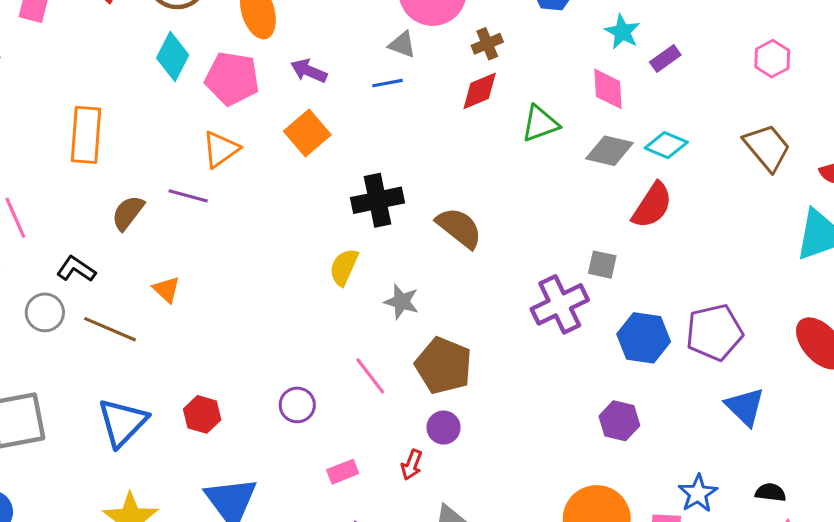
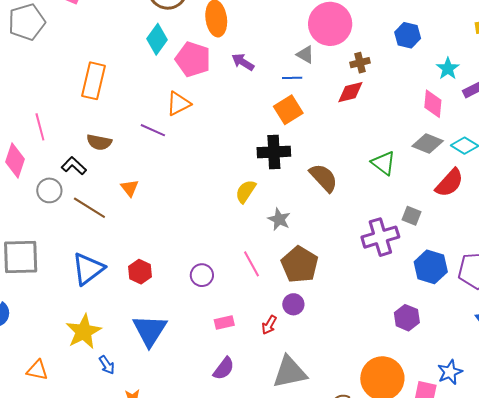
green triangle: (540, 124) -> (383, 163), moved, turned 48
orange square: (307, 133) -> (288, 110), moved
brown semicircle: (128, 213) -> (99, 142), moved, turned -125

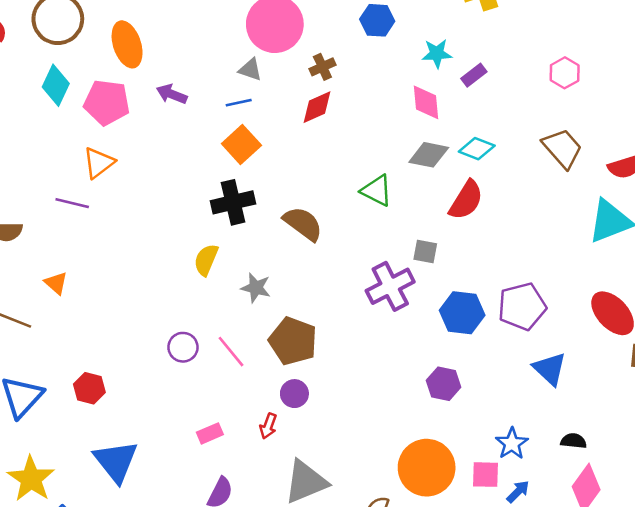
cyan star: (448, 69) -> (437, 54), turned -30
purple circle: (202, 275) -> (183, 347), moved

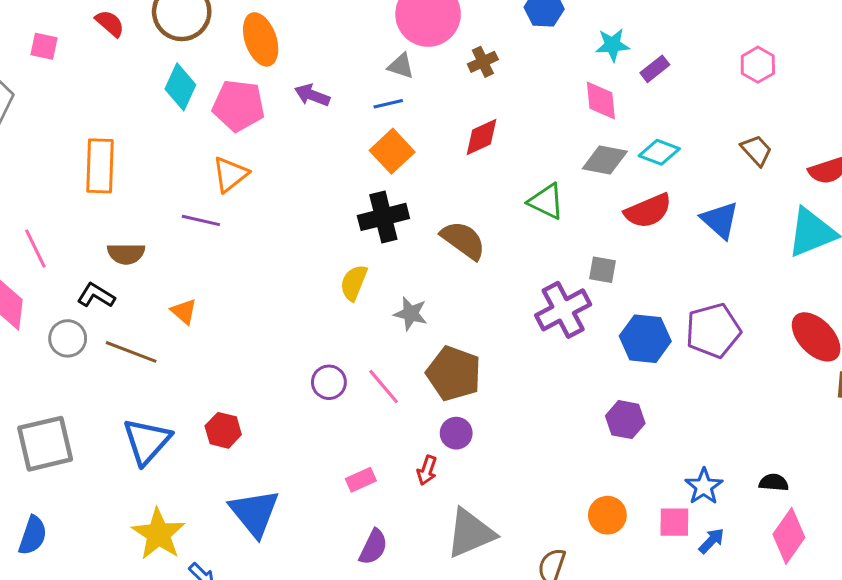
red diamond: (317, 107) -> (482, 137), moved
brown trapezoid: (562, 148) -> (756, 150), size x0.7
red semicircle: (466, 200) -> (648, 211), turned 36
blue triangle: (550, 369) -> (720, 220), moved
orange circle: (427, 468) -> (607, 515), size x0.6

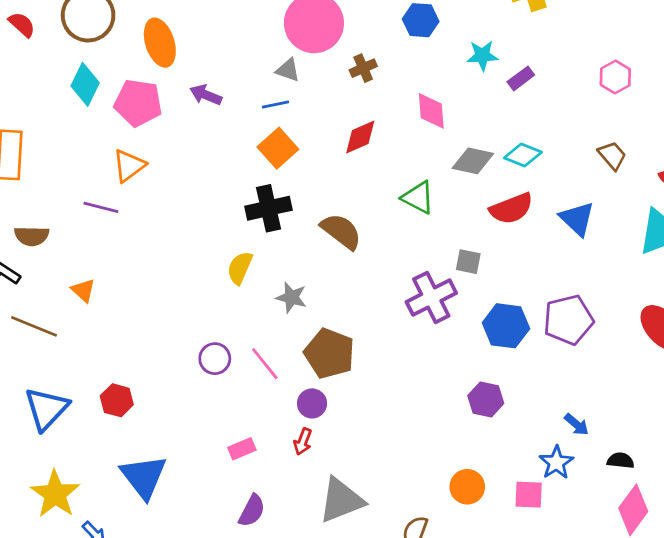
pink diamond: (601, 101) -> (431, 111), moved
purple circle: (456, 433) -> (312, 403), moved
blue arrow: (712, 541) -> (577, 425), moved, turned 85

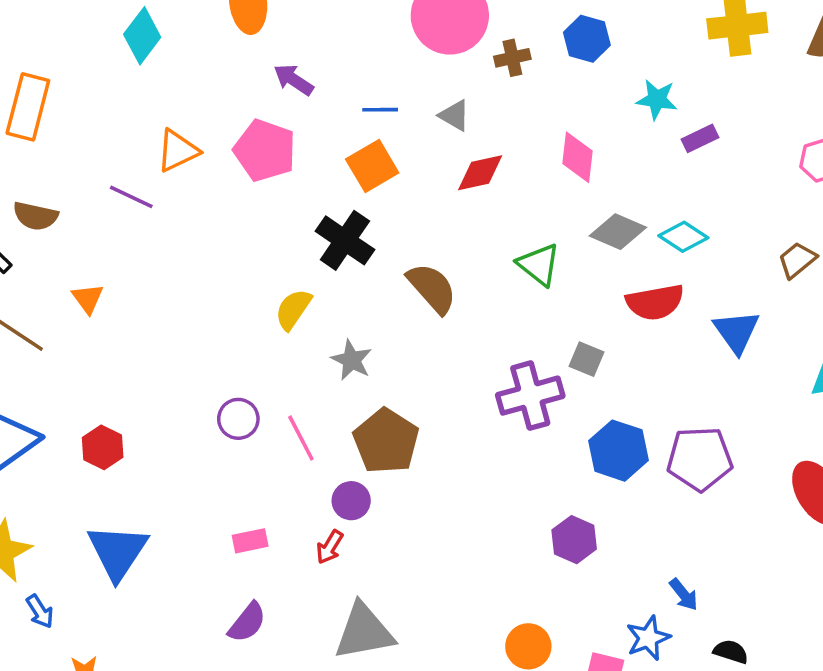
brown cross: (363, 68) -> (512, 58), moved
gray triangle: (288, 70) -> (454, 116), moved
pink pentagon: (138, 103) -> (265, 150), moved
brown trapezoid: (612, 155) -> (797, 260), turned -100
black cross: (268, 208) -> (345, 240), turned 36

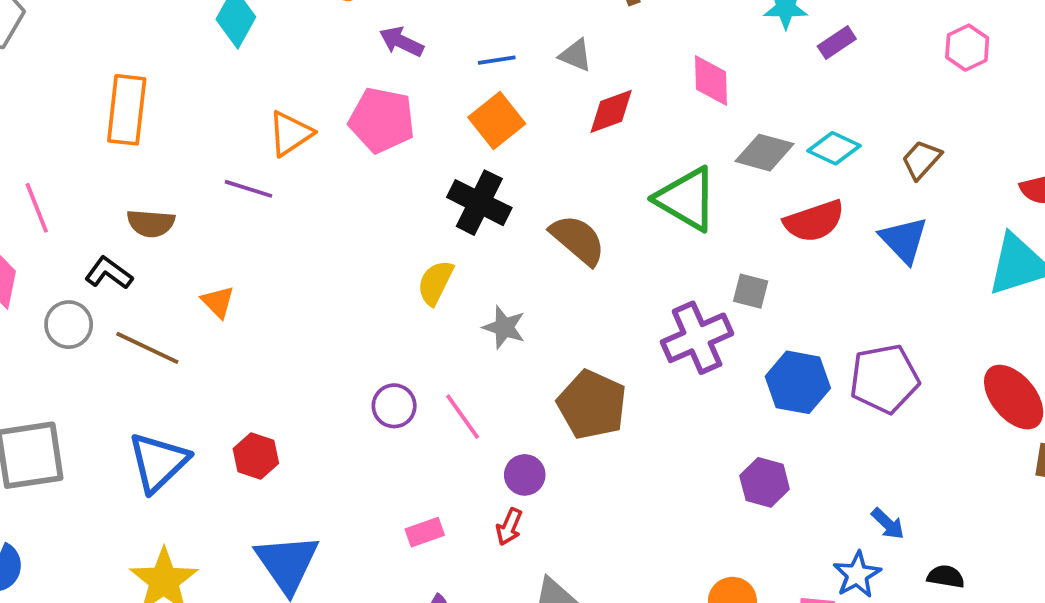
brown trapezoid: (797, 260) -> (921, 160), moved
green triangle: (539, 265) -> (686, 199), size x1.4
brown pentagon: (386, 441) -> (592, 405), moved

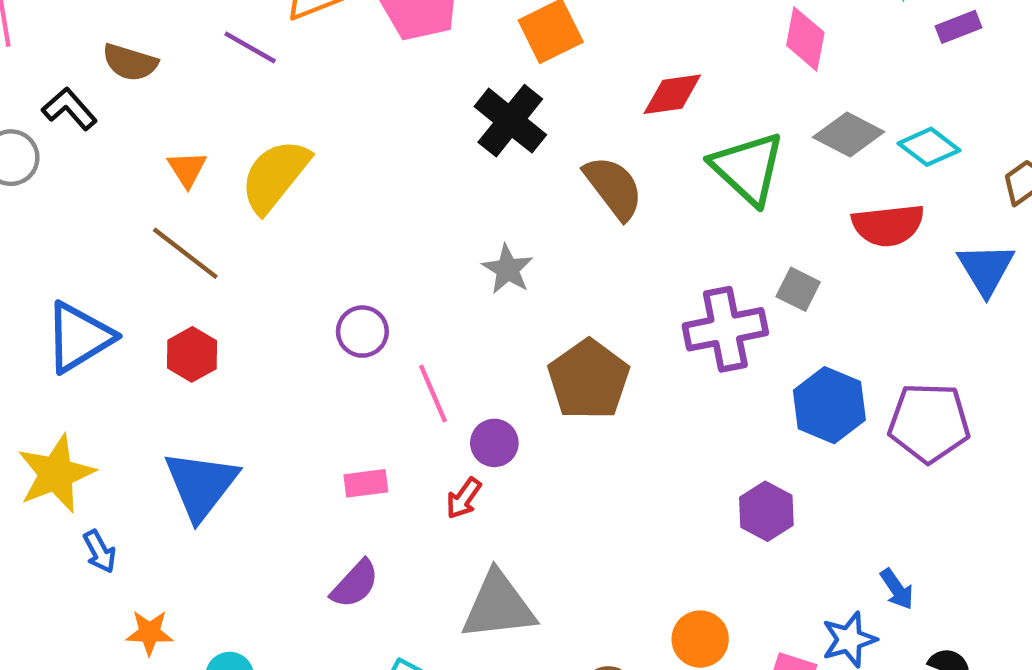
red diamond: (611, 111) -> (672, 94), moved
yellow semicircle: (435, 283) -> (275, 176), moved, size x1.5
brown line: (147, 348) -> (185, 253), moved
pink line: (463, 417) -> (433, 393), moved

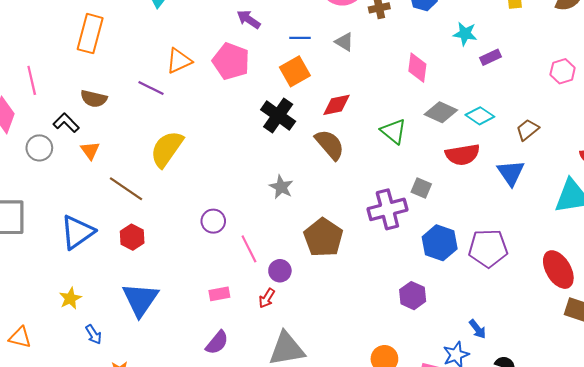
red diamond: (672, 94) -> (336, 105), moved
green triangle: (748, 168) -> (394, 131), size x0.7
orange triangle: (187, 169) -> (90, 150), moved
yellow star: (56, 474) -> (70, 298), size x0.6

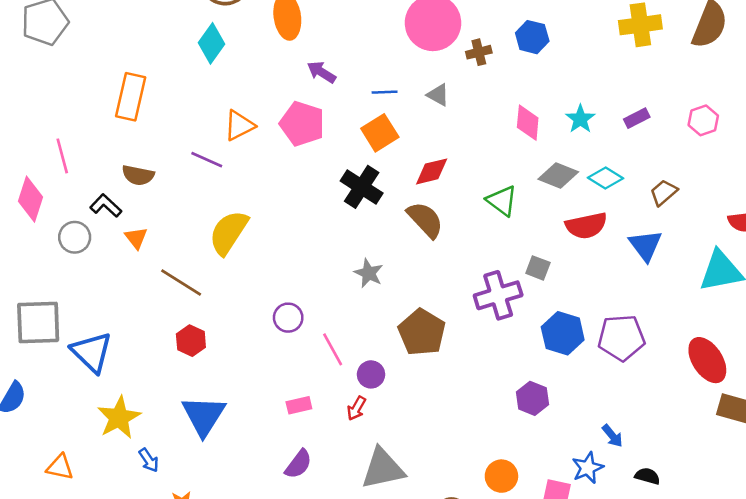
cyan star: (465, 34) -> (580, 119), moved, turned 30
purple rectangle: (491, 57) -> (637, 118), moved
blue triangle: (77, 232) -> (92, 352), moved, turned -39
yellow star: (70, 298) -> (119, 418), size x1.6

